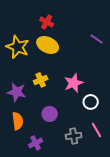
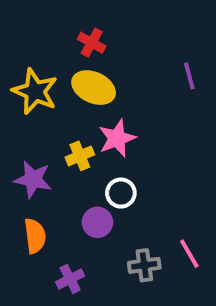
purple line: (97, 39) -> (189, 76), turned 40
pink star: (74, 83) -> (117, 138), moved
white circle: (91, 102) -> (121, 193), moved

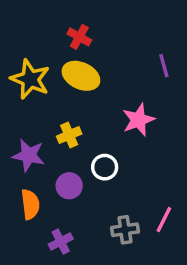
pink star: (117, 138) -> (138, 120), moved
purple circle: (97, 222) -> (69, 186), moved
pink line: (189, 254) -> (164, 220), turned 56

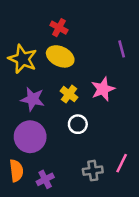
yellow cross: (69, 135) -> (69, 94), moved, turned -30
purple star: (29, 155) -> (33, 99), moved
purple circle: (69, 186) -> (30, 137), moved, size x1.6
orange semicircle: (30, 204) -> (16, 171), moved

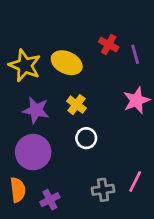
red cross: (59, 28) -> (109, 45), moved
pink star: (103, 89) -> (137, 100), moved

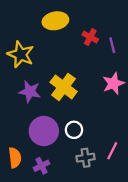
yellow ellipse: (67, 63) -> (55, 21), moved, turned -35
yellow cross: (76, 105) -> (64, 87), size x1.6
white circle: (86, 138) -> (74, 130), moved
purple circle: (33, 152) -> (44, 131), moved

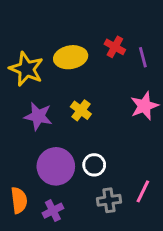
yellow ellipse: (55, 21) -> (71, 57), moved
yellow cross: (64, 87) -> (81, 110), size x0.6

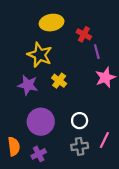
yellow ellipse: (71, 57) -> (52, 23), moved
purple line: (143, 57) -> (97, 52), moved
yellow star: (26, 69) -> (40, 55), moved
white circle: (94, 165) -> (80, 121), moved

